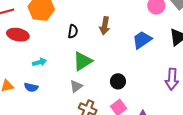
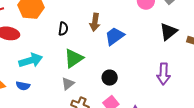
blue trapezoid: (142, 40) -> (115, 36), moved
cyan arrow: (40, 62) -> (31, 60), size x1.6

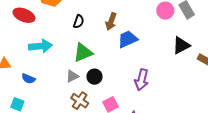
purple arrow: (164, 74) -> (142, 80), moved
black circle: (110, 78) -> (95, 77), moved
blue semicircle: (23, 86) -> (28, 79), moved

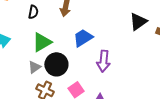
blue trapezoid: (128, 39) -> (83, 38), moved
black circle: (95, 77) -> (56, 64), size x1.5

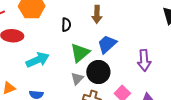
blue trapezoid: (83, 38) -> (107, 44), moved

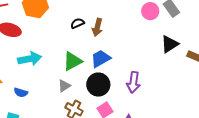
black semicircle: (66, 25) -> (77, 23), moved, turned -128
black circle: (98, 72) -> (98, 85), moved

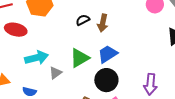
purple arrow: (133, 82) -> (150, 84), moved
gray triangle: (64, 86) -> (55, 73), moved

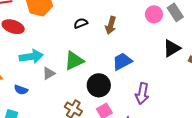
brown arrow: (103, 23) -> (111, 25), moved
blue trapezoid: (108, 54) -> (122, 61), moved

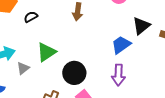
black semicircle: (81, 23) -> (31, 17), moved
blue trapezoid: (122, 61) -> (121, 45), moved

